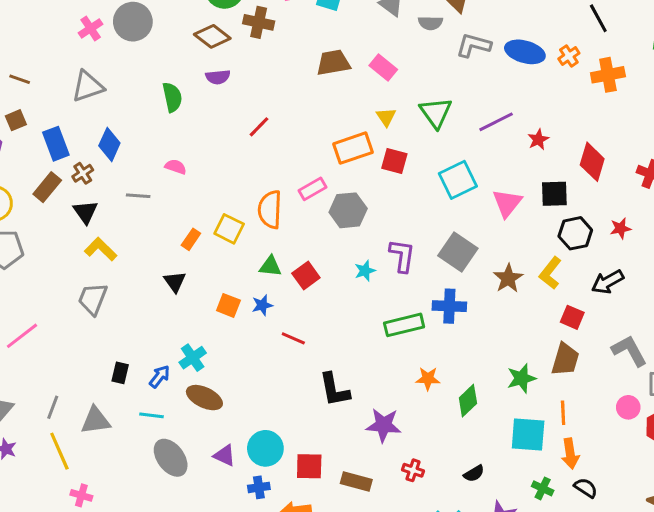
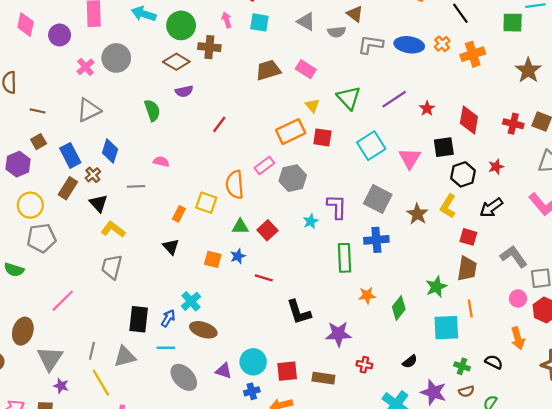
green rectangle: (404, 325) -> (344, 258), turned -72
black rectangle: (120, 373) -> (139, 319), size x1.6
orange arrow: (570, 454) -> (518, 338), moved

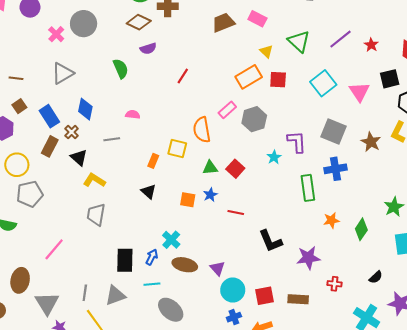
purple triangle: (224, 371) -> (217, 268), moved, turned 35

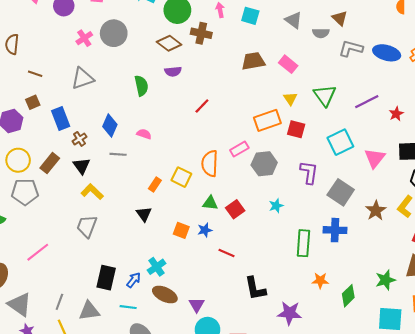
blue diamond: (85, 109) -> (110, 126), moved
purple L-shape: (297, 142) -> (309, 172), moved
brown rectangle: (50, 146) -> (50, 163), moved
gray triangle: (47, 303) -> (20, 304), turned -35

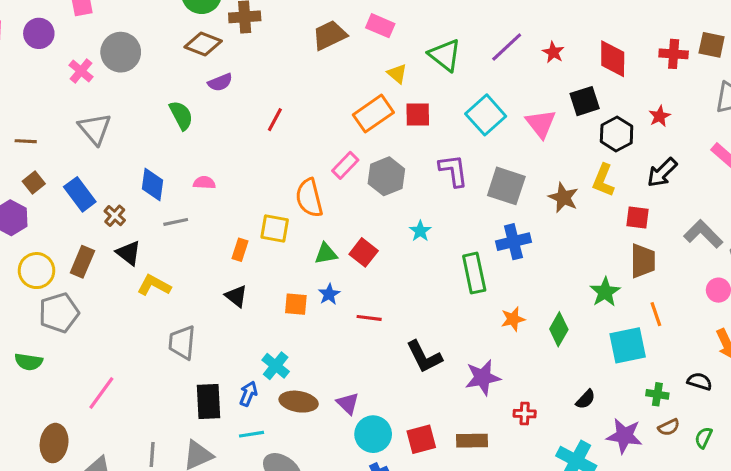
gray triangle: (83, 78) -> (95, 129), turned -35
gray trapezoid: (87, 226) -> (182, 342), moved

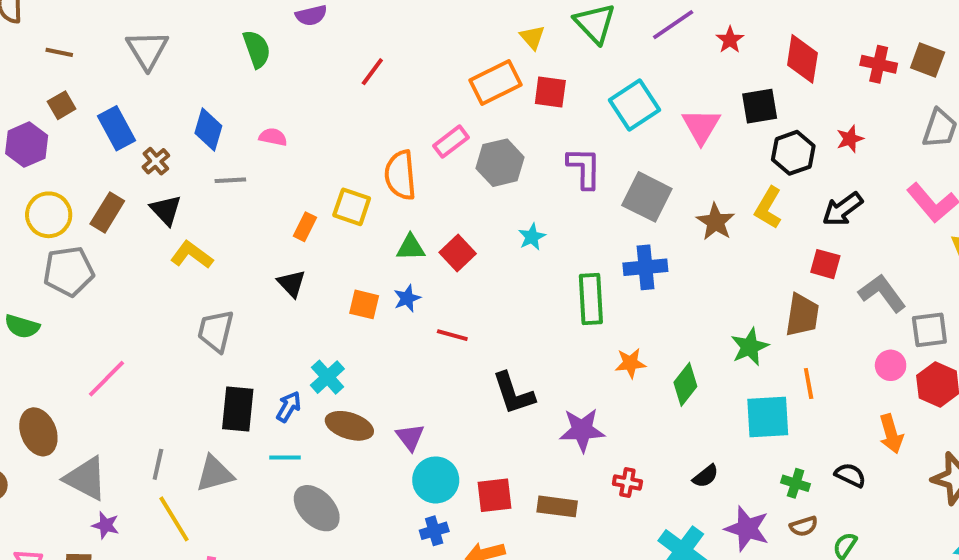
red square: (638, 217) -> (825, 264), moved
brown ellipse: (54, 443) -> (38, 432), turned -39

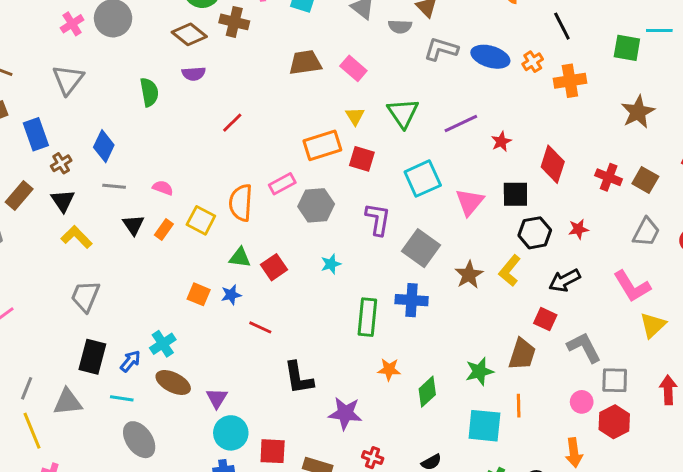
pink semicircle: (273, 137) -> (163, 188), moved
black triangle: (292, 283) -> (133, 225), moved

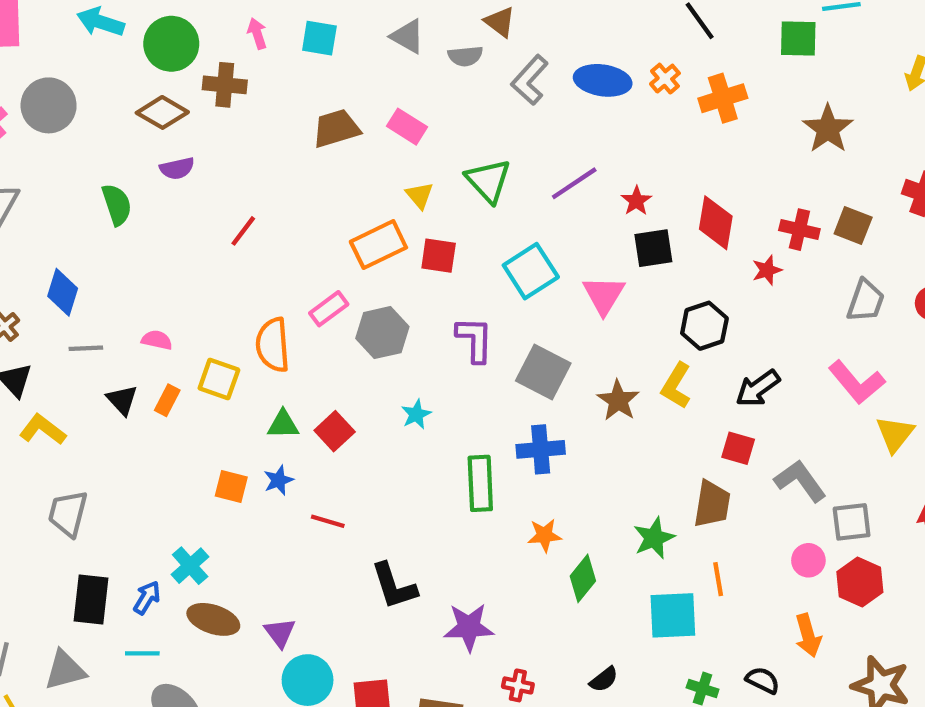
gray L-shape: (441, 49) -> (530, 80), turned -56
black square: (515, 194) -> (653, 248), moved
red star: (578, 229) -> (767, 270), moved
orange star: (389, 369) -> (544, 535), moved

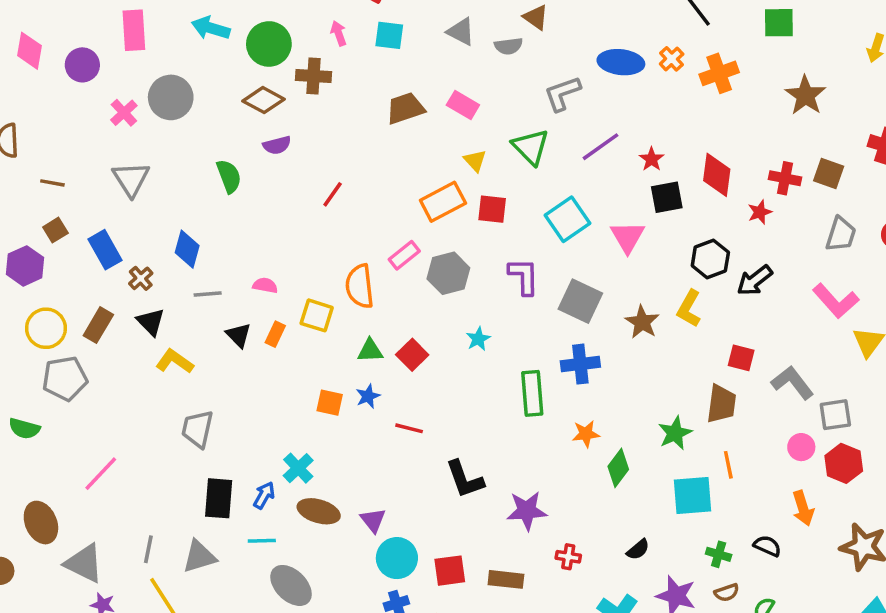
gray L-shape: (530, 80) -> (562, 93), moved, turned 30
black arrow: (758, 388) -> (755, 280), moved

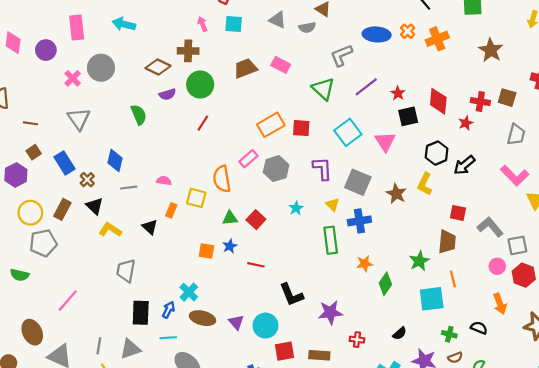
green circle: (269, 44) -> (200, 84), moved
yellow triangle: (475, 161) -> (332, 205), moved
black triangle: (239, 335) -> (150, 227), moved
cyan circle: (397, 558) -> (266, 326), moved

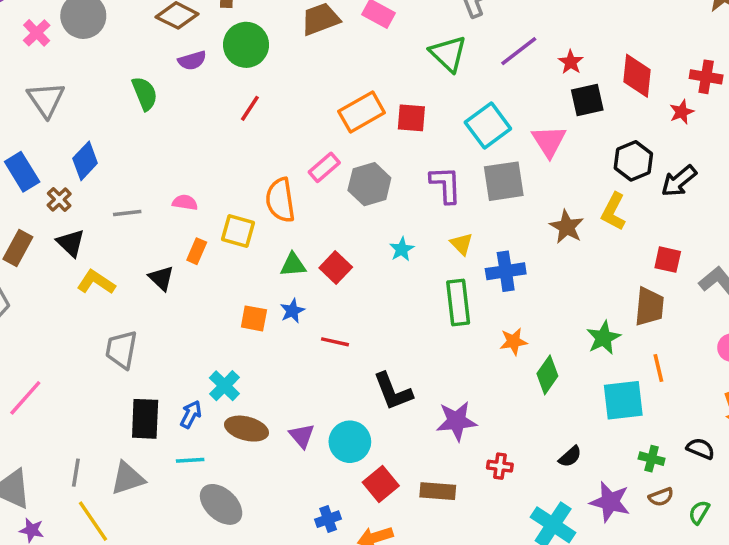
blue diamond: (115, 160) -> (85, 161), moved, turned 30
gray square: (358, 182) -> (504, 181), moved, turned -32
red square: (285, 351) -> (381, 484), turned -30

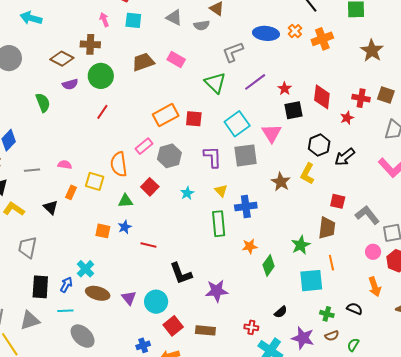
red square: (336, 267) -> (150, 187), moved
red cross: (500, 466) -> (251, 327), moved

